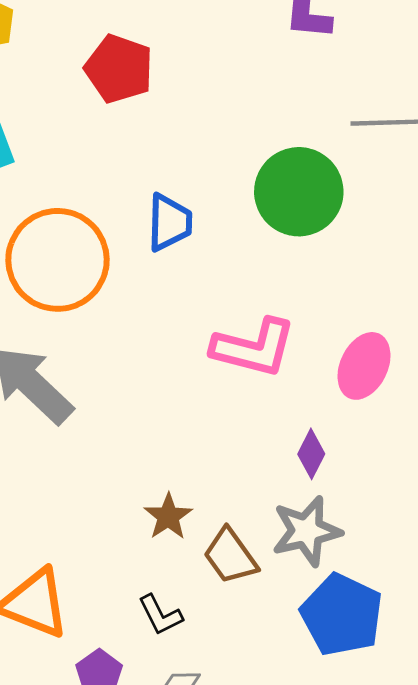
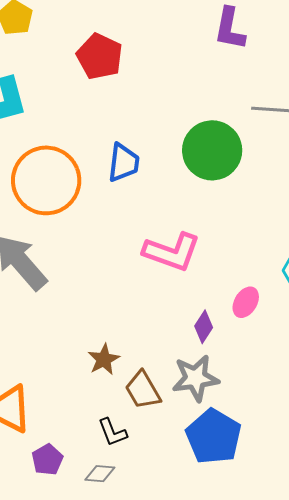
pink ellipse: (364, 366) -> (246, 302), moved, size x0.7
black L-shape: (160, 615) -> (112, 432), moved

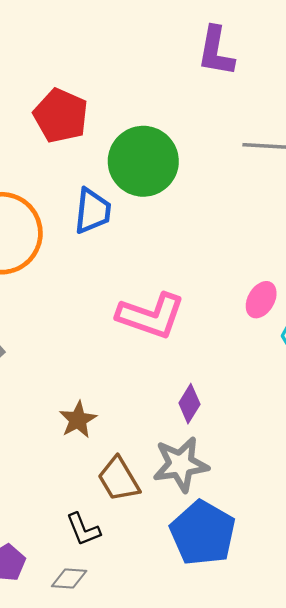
red pentagon: (100, 56) -> (61, 116), moved
green circle: (212, 150) -> (143, 161), moved
pink ellipse: (246, 302) -> (261, 300), moved
brown star: (104, 359) -> (78, 420), moved

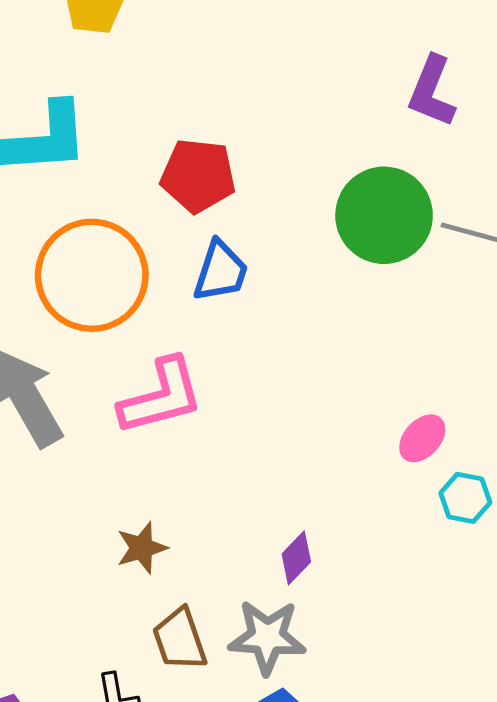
red pentagon: (61, 116) -> (198, 176), moved, turned -30
green circle: (143, 161) -> (384, 215), moved
pink L-shape: (151, 316) -> (161, 397), moved, turned -46

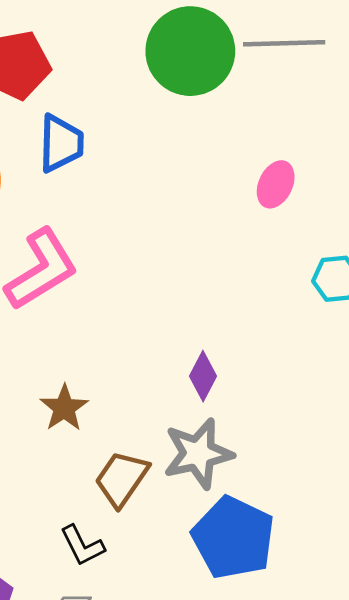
pink ellipse: (422, 438) -> (276, 184), moved
brown trapezoid: (180, 639) -> (122, 479), turned 70

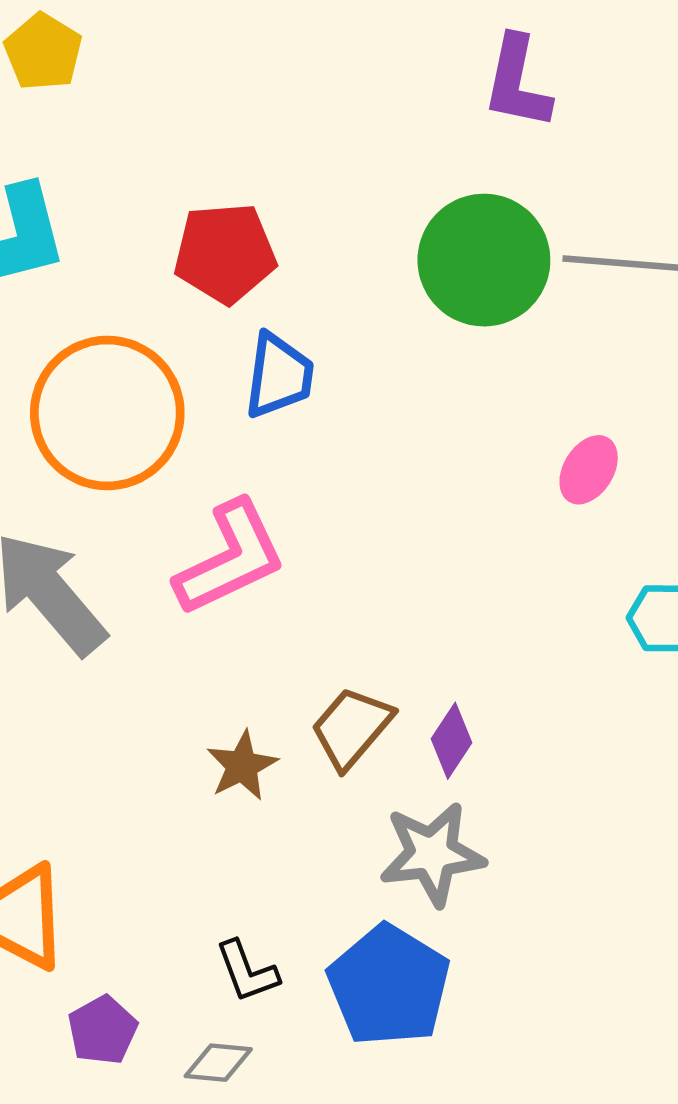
brown trapezoid: (122, 479) -> (352, 728), moved
blue pentagon: (233, 538) -> (389, 986), moved

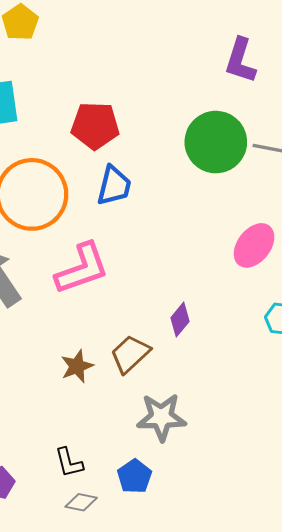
pink ellipse: (589, 470) -> (254, 245), size x1.4
purple diamond: (451, 741) -> (180, 320), moved
blue pentagon: (389, 986) -> (134, 476), size x0.6
gray diamond: (218, 1063) -> (81, 502), moved

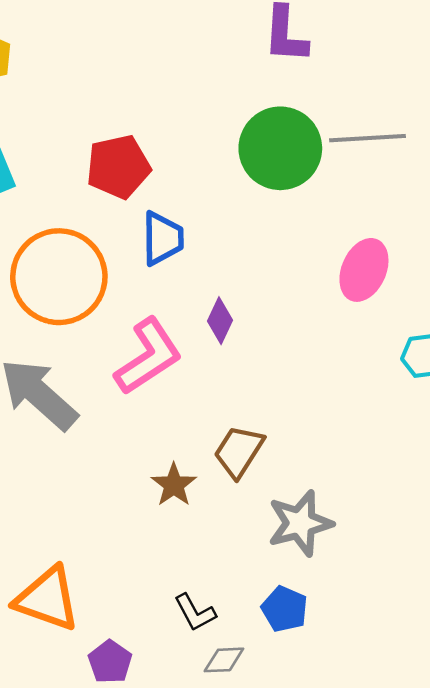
purple diamond: (180, 320) -> (220, 321), moved

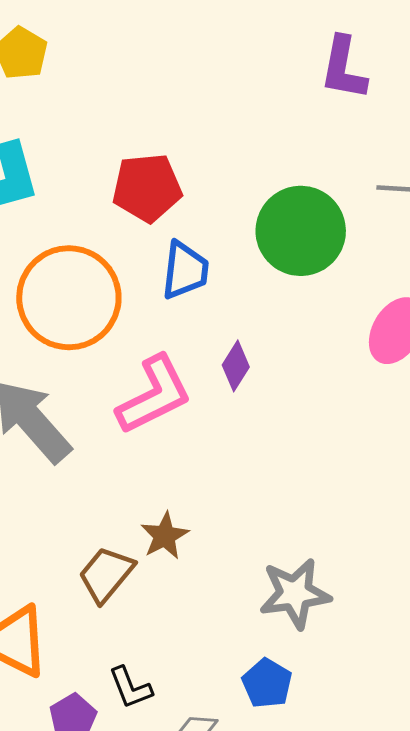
green circle: (280, 148) -> (301, 231), moved
brown trapezoid: (239, 451) -> (106, 574), moved
black L-shape: (195, 613) -> (130, 688), moved

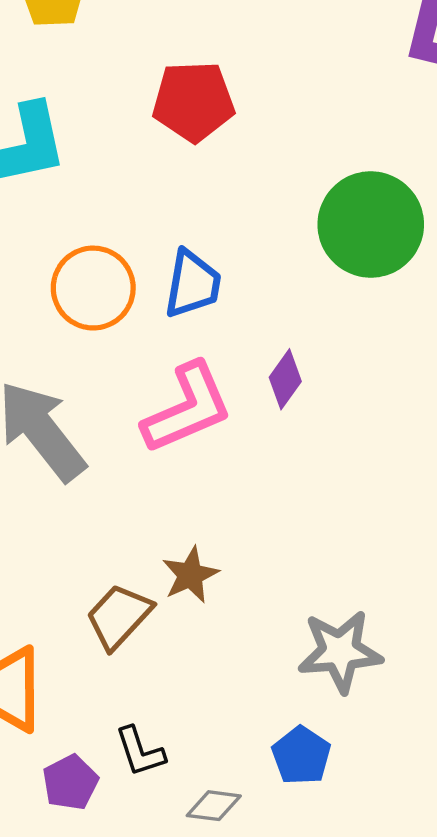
red pentagon: (147, 188) -> (193, 101), moved
blue trapezoid: (185, 270) -> (193, 284), moved
orange circle: (69, 298) -> (93, 288), size x0.7

